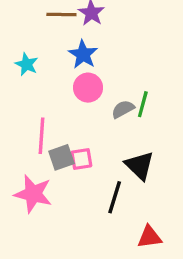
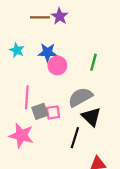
blue star: (83, 54) -> (48, 52), moved, turned -30
green line: (143, 104) -> (93, 62), moved
gray semicircle: (123, 109) -> (80, 97), moved, size x1.6

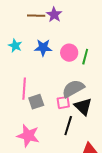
pink circle: (57, 65) -> (69, 53), moved
pink square: (53, 112) -> (63, 103), moved
pink star: (21, 135) -> (28, 136), moved

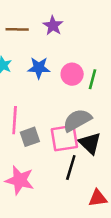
brown line: (36, 16) -> (17, 29), moved
pink square: (63, 103) -> (64, 138), size x1.6

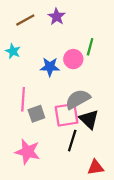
brown line: (17, 29) -> (25, 20), turned -30
blue star: (39, 68) -> (50, 67), moved
green line: (93, 79) -> (90, 47), moved

